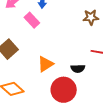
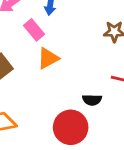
orange triangle: (45, 64) -> (48, 58), moved

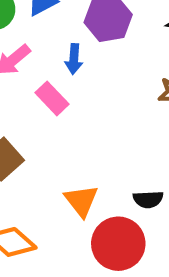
orange triangle: (48, 58) -> (81, 201), moved, turned -35

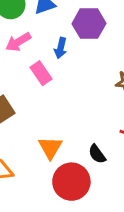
black semicircle: (148, 199) -> (97, 154), turned 48

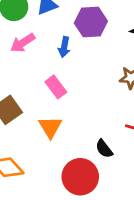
pink rectangle: (41, 73) -> (56, 87), moved
orange triangle: (50, 148) -> (50, 127), moved

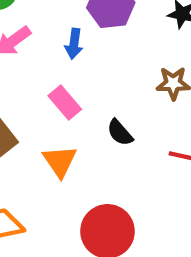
black semicircle: (104, 149) -> (120, 133), moved

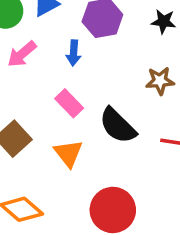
black semicircle: (120, 133) -> (118, 126), size x1.6

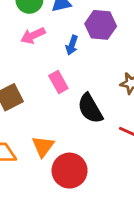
orange triangle: (68, 153) -> (43, 146), moved

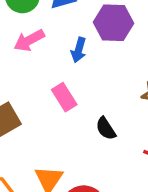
black semicircle: (90, 108) -> (106, 129), size x0.6

